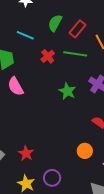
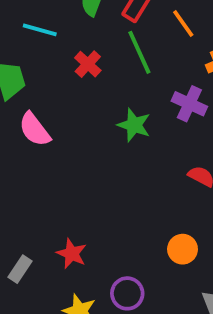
green line: (75, 54) -> (139, 52), turned 65
orange circle: (85, 151) -> (183, 249), moved

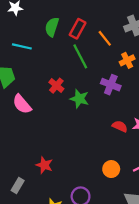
red cross: (88, 64) -> (56, 86), moved
red star: (72, 254) -> (44, 165), moved

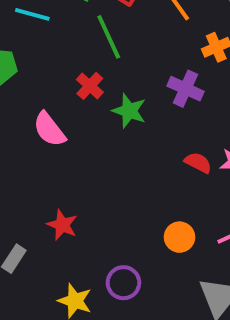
green line: (80, 56) -> (109, 37), moved
pink semicircle: (22, 104) -> (49, 129), moved

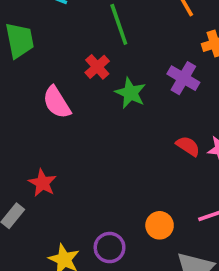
red star: (62, 225) -> (42, 183), moved
orange circle: (180, 237) -> (160, 225), moved

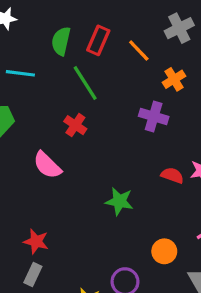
green star: (130, 93) -> (119, 201), moved
red star: (42, 183) -> (36, 241), moved

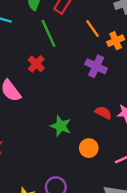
orange line: (139, 50) -> (92, 29), moved
orange circle: (164, 251) -> (89, 148), moved

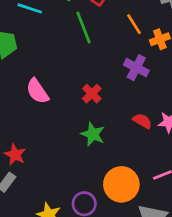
red cross: (36, 64) -> (92, 94), moved
orange circle: (89, 148) -> (121, 184), moved, size x1.6

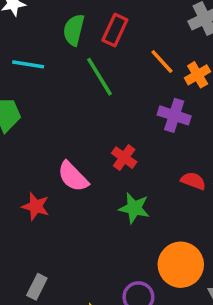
pink semicircle: (37, 91) -> (73, 177), moved
red star: (15, 155) -> (36, 206), moved

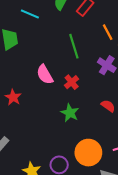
green line: (99, 77) -> (74, 46), moved
pink semicircle: (73, 177) -> (45, 75), moved

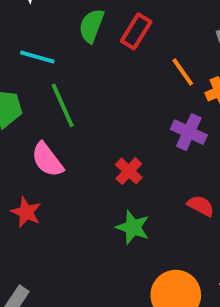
green line: (74, 46) -> (63, 105), moved
pink semicircle: (45, 75) -> (47, 160), moved

